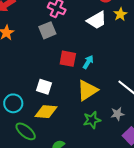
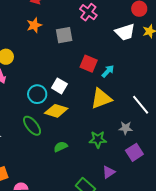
gray square: (47, 30) -> (64, 35), moved
cyan circle: (13, 103) -> (37, 94), moved
green star: (92, 120) -> (98, 139), moved

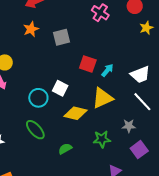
pink cross: (88, 12) -> (100, 13), moved
white trapezoid: (125, 32) -> (140, 74), moved
yellow diamond: (56, 111) -> (75, 113), moved

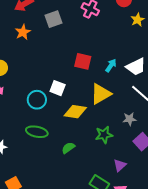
gray square: (61, 37) -> (53, 19), moved
cyan arrow: (107, 70) -> (111, 66), moved
green ellipse: (35, 130) -> (37, 132), turned -30

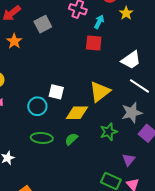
red square: (83, 61) -> (94, 43), moved
cyan arrow: (111, 66) -> (99, 22), moved
gray star: (129, 119) -> (132, 113), size x1.5
green semicircle: (68, 148) -> (71, 139), moved

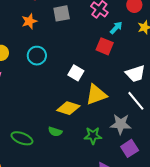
white square: (56, 92) -> (76, 73), moved
cyan circle: (37, 106) -> (37, 56), moved
green ellipse: (42, 138) -> (22, 138), moved
green semicircle: (71, 139) -> (55, 132), turned -136

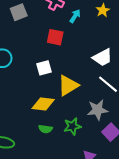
red square: (105, 46) -> (55, 37), moved
white square: (76, 73) -> (44, 68), turned -35
green semicircle: (55, 132) -> (45, 129), moved

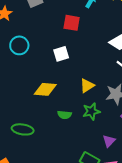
yellow triangle: (68, 86) -> (87, 86), moved, size x0.7
yellow diamond: (43, 104) -> (45, 89), moved

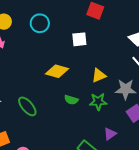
green ellipse: (23, 129) -> (27, 106), turned 30

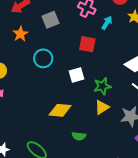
cyan circle: (40, 23) -> (43, 58), moved
green star: (98, 102) -> (102, 86), moved

